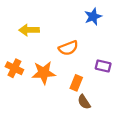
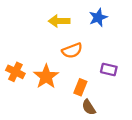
yellow arrow: (29, 30) -> (59, 21), moved
orange star: (44, 73) -> (46, 77), turned -30

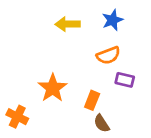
orange semicircle: (72, 51) -> (108, 55), moved
orange cross: (15, 72) -> (17, 117), moved

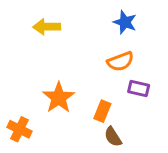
blue star: (112, 20) -> (125, 22), turned -30
yellow arrow: (68, 24) -> (47, 27), moved

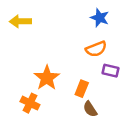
yellow arrow: (47, 27) -> (20, 21), moved
orange cross: (19, 129) -> (30, 103), moved

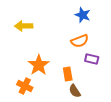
yellow arrow: (20, 21) -> (24, 26), moved
orange rectangle: (82, 89) -> (68, 74), turned -32

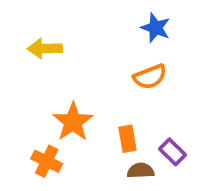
purple rectangle: (92, 59) -> (173, 152), moved, turned 32
brown semicircle: (75, 91) -> (141, 171), turned 120

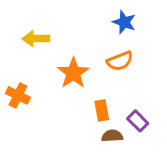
orange star: (73, 122) -> (73, 73), moved
orange cross: (47, 161) -> (18, 95), moved

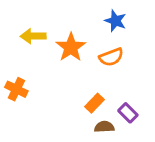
orange star: (73, 73) -> (71, 47), moved
orange rectangle: (102, 110) -> (95, 103), turned 54

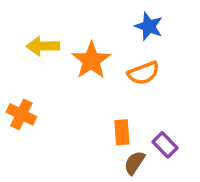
orange rectangle: (95, 103) -> (122, 132), turned -48
brown semicircle: (104, 127) -> (134, 163), turned -54

